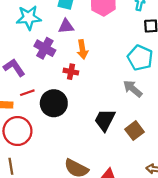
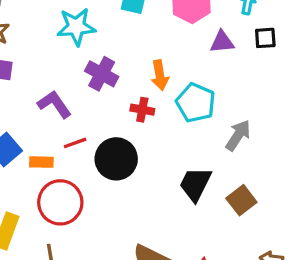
purple triangle: (66, 26) -> (222, 42), moved
cyan pentagon: (140, 58) -> (196, 103), moved
gray arrow: (133, 89) -> (238, 135), turned 84

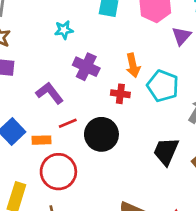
cyan star: (76, 27) -> (64, 30), size x0.6
purple triangle: (222, 42) -> (182, 36), turned -40

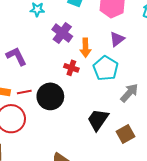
purple triangle: (182, 36) -> (117, 39), moved
purple cross: (86, 67) -> (62, 33), moved
red line: (68, 123) -> (24, 92), moved

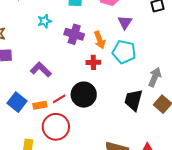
gray arrow: (129, 93) -> (155, 77), moved

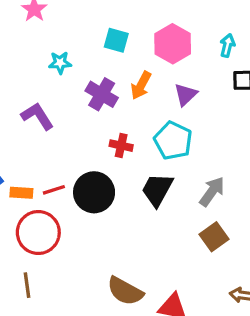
orange arrow: (100, 40) -> (141, 85), moved, turned 36
purple L-shape: (41, 70) -> (37, 116), moved
black trapezoid: (133, 100) -> (157, 190), moved

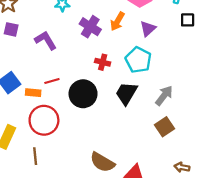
red line: (54, 190) -> (52, 81), moved

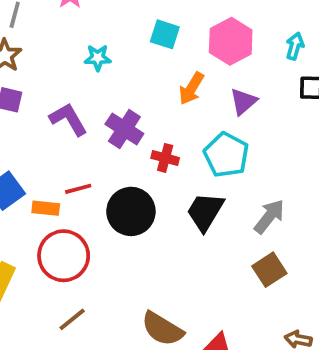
purple cross: (90, 27) -> (124, 129), moved
brown line: (35, 156) -> (72, 319), moved, turned 56

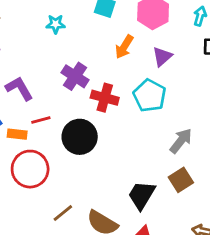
purple L-shape: (68, 119) -> (19, 88), moved
red cross: (165, 158) -> (105, 98), size x1.4
black trapezoid: (205, 212) -> (142, 195), moved
brown line: (72, 319) -> (63, 213), moved

